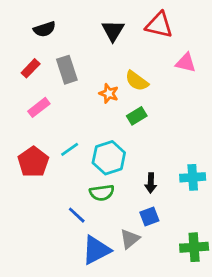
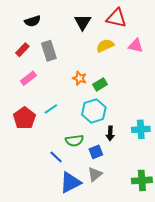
yellow semicircle: (137, 81) -> (105, 46), moved, turned 120
orange star: (109, 93) -> (80, 78), moved
cyan hexagon: (109, 158) -> (94, 111), moved
blue square: (149, 216) -> (96, 152), moved

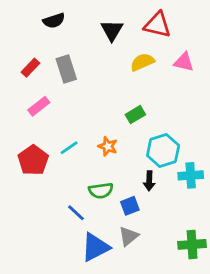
black semicircle: (33, 21) -> (54, 21), moved
orange star: (80, 78) -> (108, 146), moved
cyan hexagon: (94, 111) -> (163, 151), moved

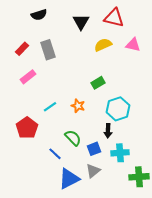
red pentagon: (33, 160) -> (27, 128), moved
cyan cross: (191, 175) -> (120, 153), moved
green semicircle: (101, 191) -> (73, 138), turned -126

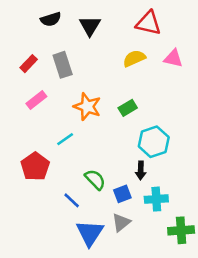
black triangle: (81, 22) -> (90, 26), moved
orange star: (78, 106) -> (87, 107), moved, size x1.5
blue triangle: (69, 179) -> (90, 233), turned -30

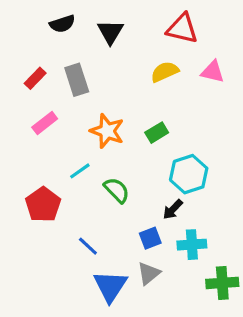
black arrow: (141, 170) -> (173, 209), turned 42
green semicircle: (95, 180) -> (117, 190), moved

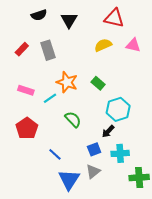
pink rectangle: (45, 123) -> (26, 90), moved, turned 56
green rectangle: (157, 133) -> (98, 83), turned 72
cyan line: (80, 171) -> (50, 98), moved

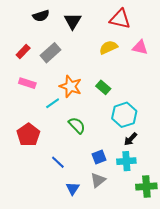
gray rectangle: (48, 50) -> (50, 53), turned 66
pink rectangle: (26, 90) -> (27, 83), moved
black arrow: (108, 131) -> (131, 139), moved
blue triangle: (69, 180) -> (73, 189), size x0.6

